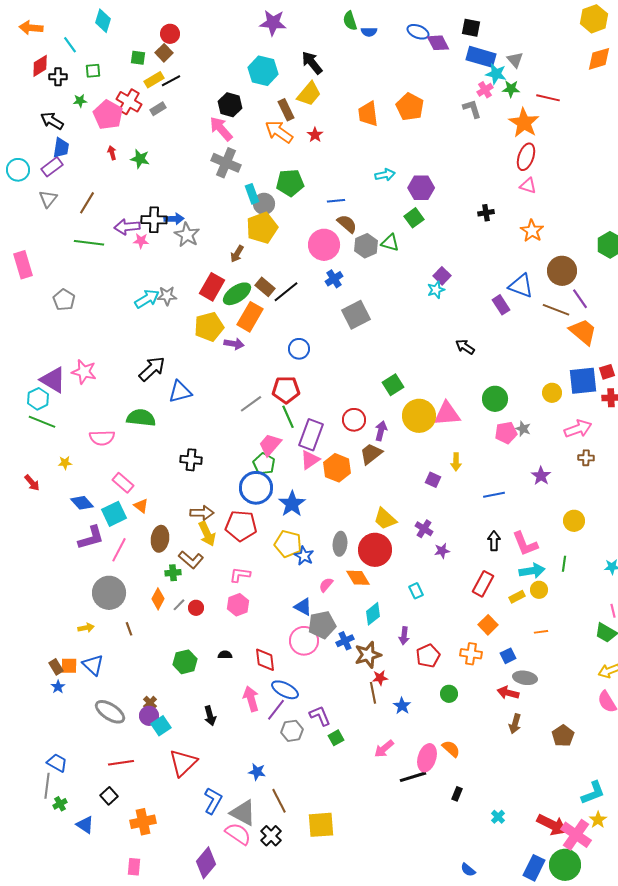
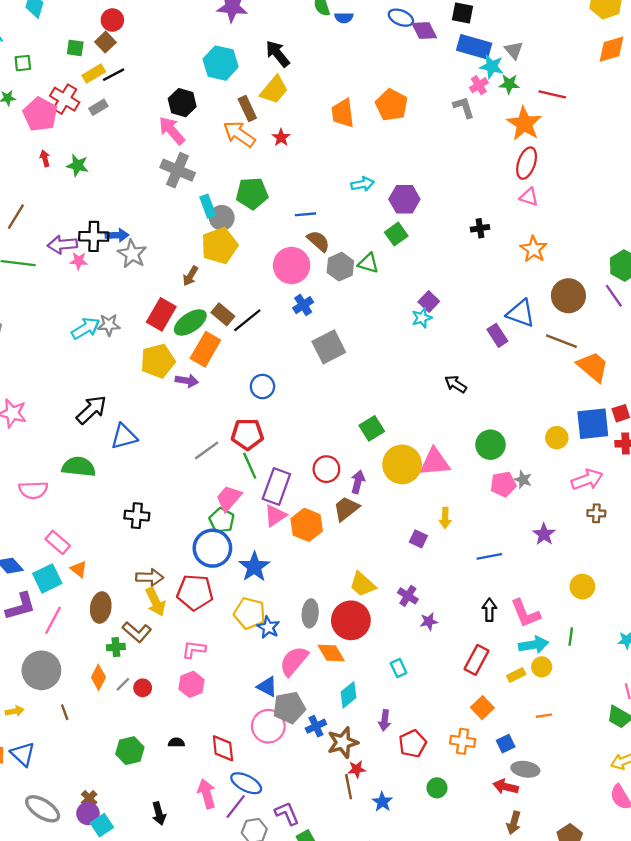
purple line: (580, 299) -> (614, 296), moved
pink semicircle: (326, 585) -> (294, 661), size x1.8

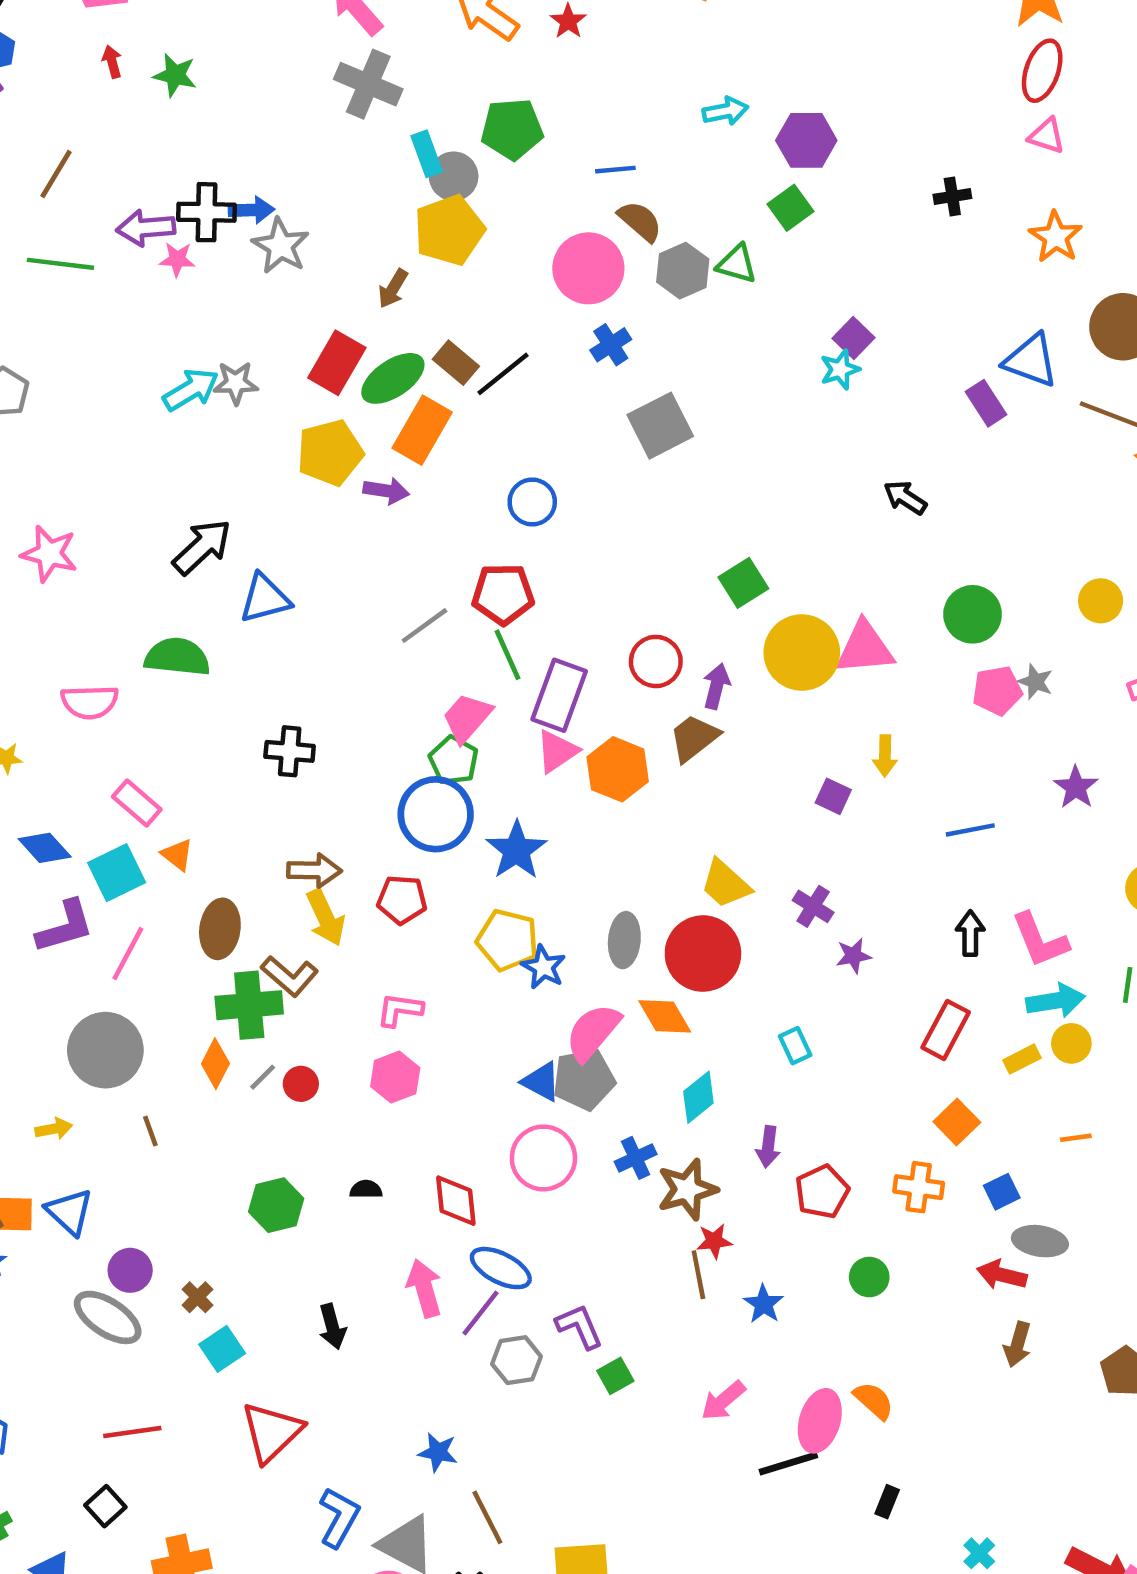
red pentagon: (195, 592) -> (402, 900), size x0.7
green cross: (116, 647) -> (249, 1005), size x1.8
gray pentagon: (289, 708) -> (584, 1079), moved
purple circle: (88, 813) -> (130, 1270), moved

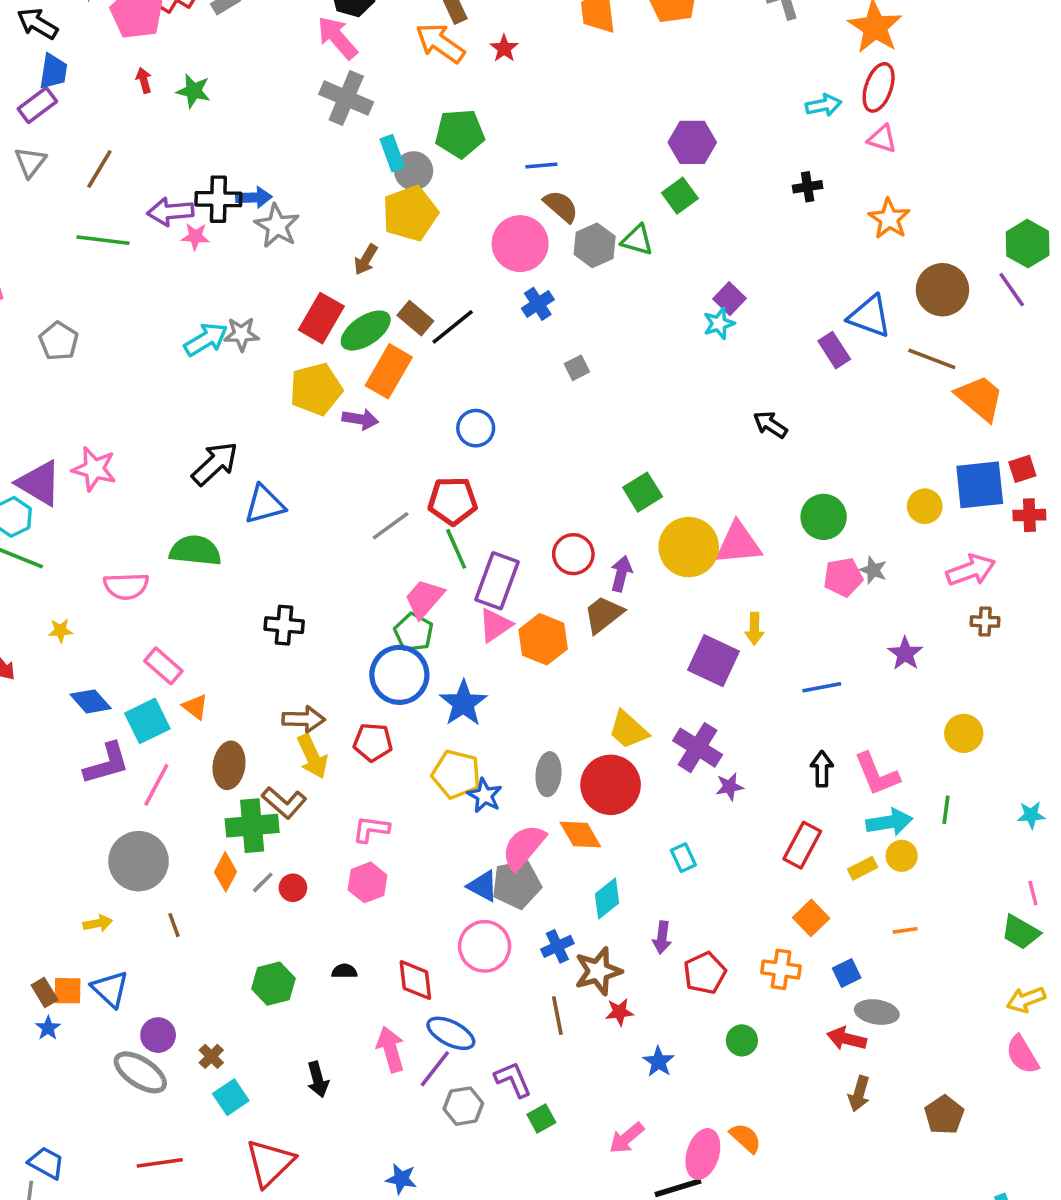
cyan arrow: (725, 111) -> (824, 105), moved
gray square: (660, 426) -> (577, 368), size x0.5
purple square: (833, 796) -> (714, 661), size x1.8
purple cross: (813, 906) -> (698, 748), size x1.5
brown line: (698, 1275) -> (557, 1016), moved

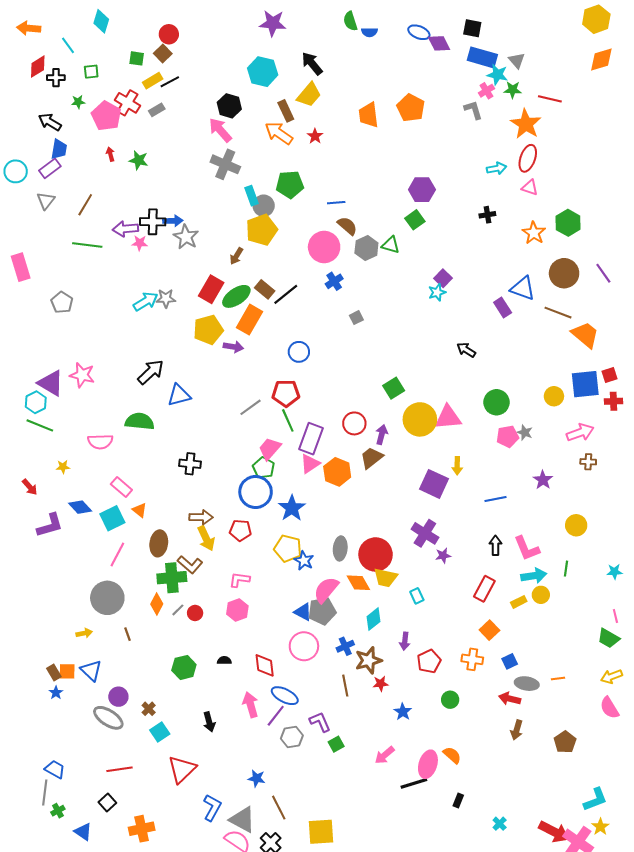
green hexagon: (1028, 244) -> (568, 223), moved
yellow trapezoid: (628, 730) -> (386, 578), moved, turned -30
purple L-shape: (107, 764) -> (50, 525), moved
orange line: (905, 930) -> (558, 679), moved

